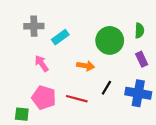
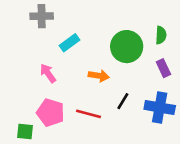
gray cross: (34, 26) -> (42, 16), moved

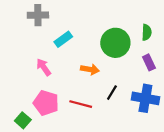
green square: (25, 132) -> (23, 120), turned 35

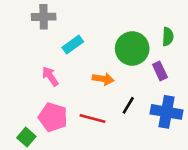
purple rectangle: (149, 62) -> (160, 71), moved

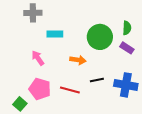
cyan rectangle: (73, 45) -> (55, 34), turned 35
purple rectangle: (160, 71) -> (127, 48), moved, turned -32
black line: (128, 105) -> (97, 80), turned 48

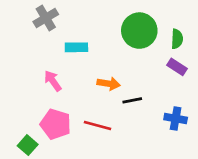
gray cross: (33, 13) -> (46, 18), turned -30
green circle: (100, 37) -> (139, 31), moved
black line: (97, 80) -> (132, 100), moved
blue cross: (126, 85) -> (176, 119), size x0.7

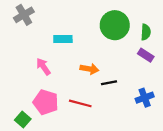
gray cross: (46, 18) -> (24, 15), moved
blue cross: (176, 119) -> (145, 98), turned -30

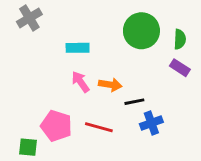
pink arrow: (43, 67) -> (80, 82), moved
blue cross: (145, 98) -> (151, 123), moved
green square: (23, 119) -> (28, 147), turned -35

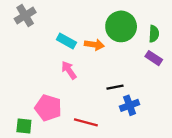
cyan rectangle: (78, 48) -> (66, 41), turned 30
orange arrow: (110, 85) -> (94, 45), moved
red line: (99, 127) -> (86, 122), moved

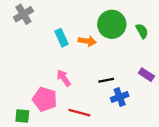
green semicircle: (154, 34) -> (142, 31), turned -32
cyan rectangle: (66, 41) -> (61, 38), turned 36
purple rectangle: (154, 58) -> (146, 75), moved
pink arrow: (69, 70) -> (64, 78), moved

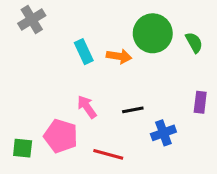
purple rectangle: (146, 75) -> (200, 102), turned 64
black line: (106, 80) -> (133, 110), moved
green square: (22, 116) -> (23, 148), moved

